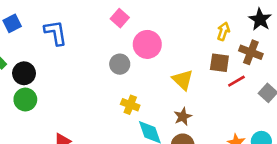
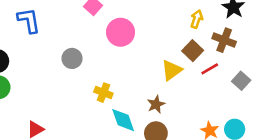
brown square: (219, 63) -> (193, 51), turned 36
gray circle: (120, 64) -> (72, 58), moved
yellow triangle: (183, 80) -> (172, 70), moved, turned 40

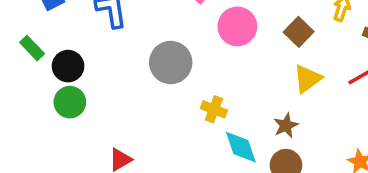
brown square: (193, 51) -> (299, 32), moved
gray circle: (72, 58) -> (171, 62), size x1.5

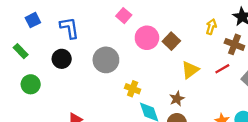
brown square: (299, 32) -> (171, 41), moved
black circle: (68, 66) -> (62, 59), moved
green circle: (70, 102) -> (31, 84), moved

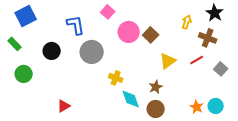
blue square: (33, 20) -> (26, 16), size x1.5
blue L-shape: (69, 28) -> (76, 25), moved

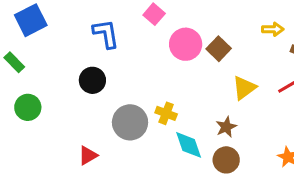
yellow arrow: (187, 22) -> (273, 29), turned 72
black circle: (52, 51) -> (92, 80), moved
gray circle: (92, 52) -> (130, 122), moved

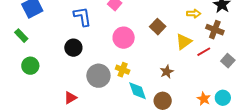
pink circle: (186, 44) -> (124, 38), moved
yellow triangle: (244, 88) -> (184, 42), moved
brown star: (226, 127) -> (167, 72), moved

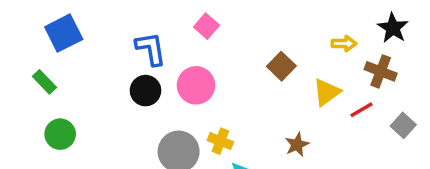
pink circle: (124, 38) -> (196, 85), moved
black circle: (73, 48) -> (145, 91), moved

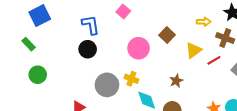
pink circle: (196, 85) -> (139, 48), moved

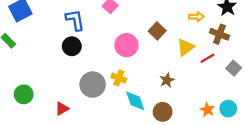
green circle: (38, 75) -> (24, 94), moved

